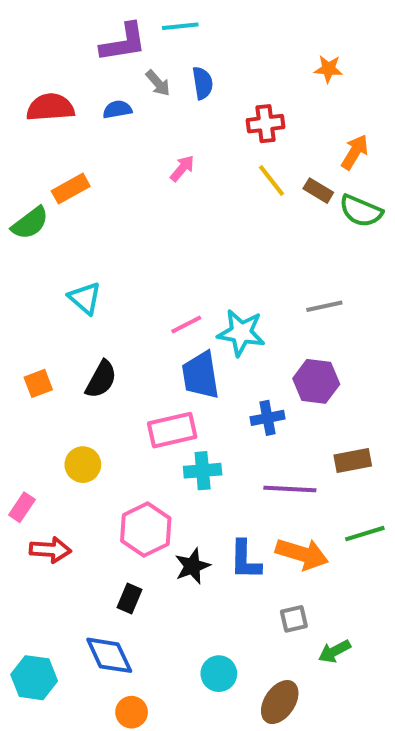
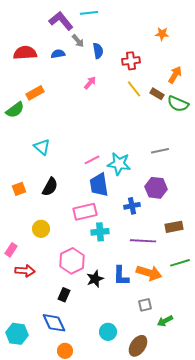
purple L-shape: (123, 42) -> (61, 21), turned -120
blue semicircle: (203, 83) -> (98, 51), moved

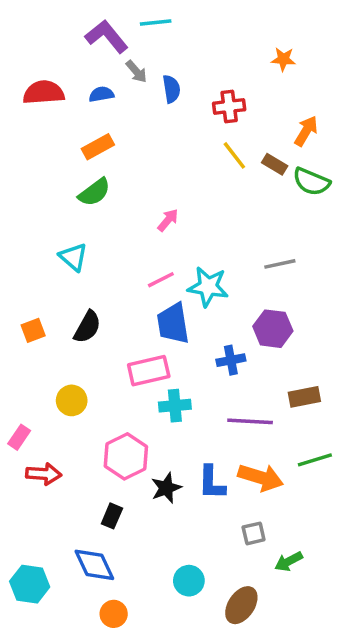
pink arrow: (90, 83) -> (168, 220), moved
orange rectangle: (35, 93) -> (98, 147), moved
green semicircle: (15, 110) -> (94, 192), moved

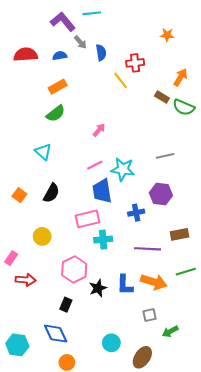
yellow line: (234, 155) -> (121, 80), moved
orange square: (33, 330) -> (19, 195), turned -32

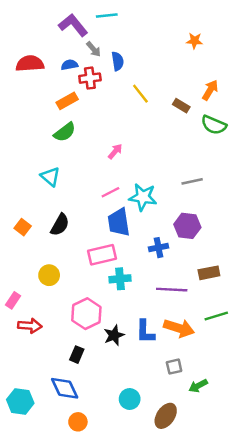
red cross: (135, 63) -> (90, 78), moved
brown rectangle: (162, 97) -> (181, 106), moved

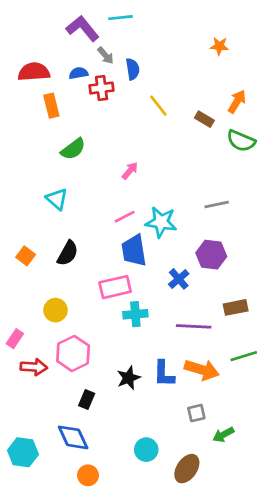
orange rectangle: (67, 101) -> (51, 106), moved, turned -75
blue cross: (158, 248) -> (179, 279), turned -30
pink hexagon: (86, 314) -> (73, 353), moved

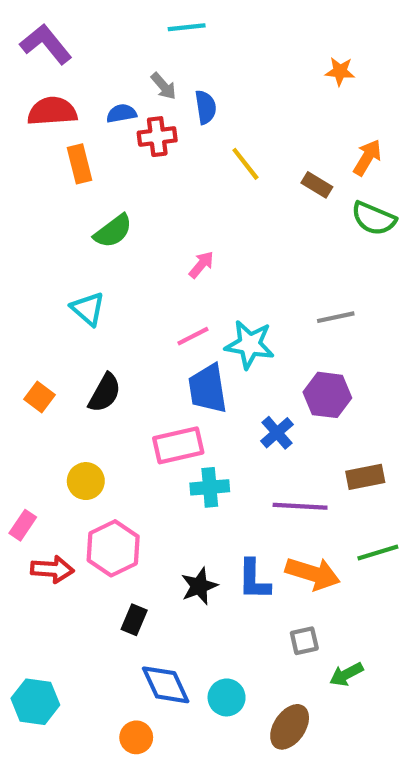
purple L-shape: (83, 28) -> (46, 44), moved
blue diamond: (73, 437) -> (166, 685), moved

